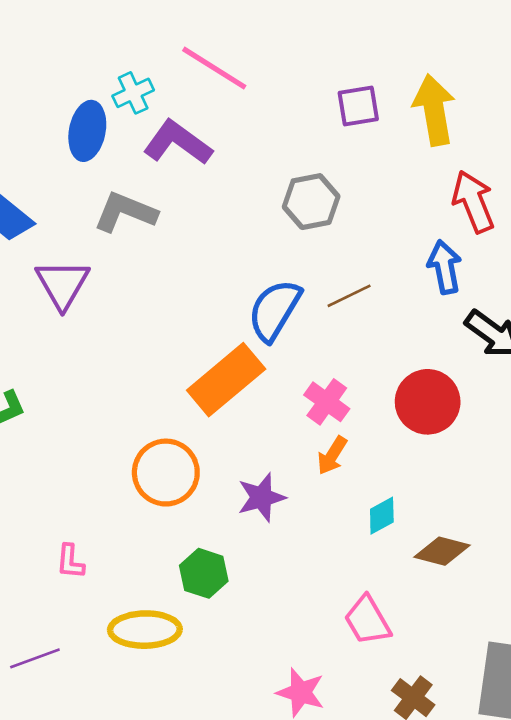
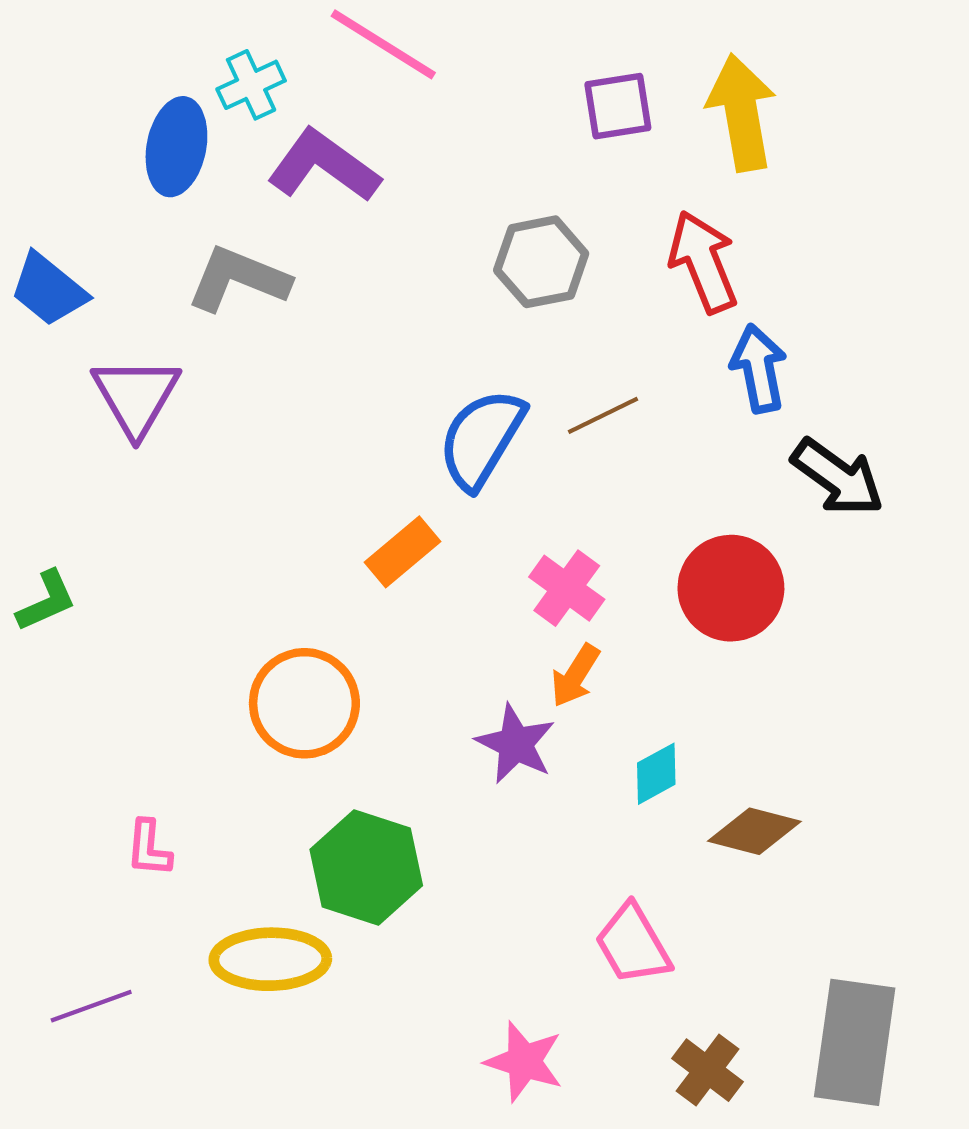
red arrow: (473, 202) -> (703, 262), moved
orange rectangle: (226, 380) -> (403, 552), size x0.6
purple star: (261, 497) -> (516, 744), moved, turned -30
green hexagon: (204, 573) -> (366, 867), size x1.4

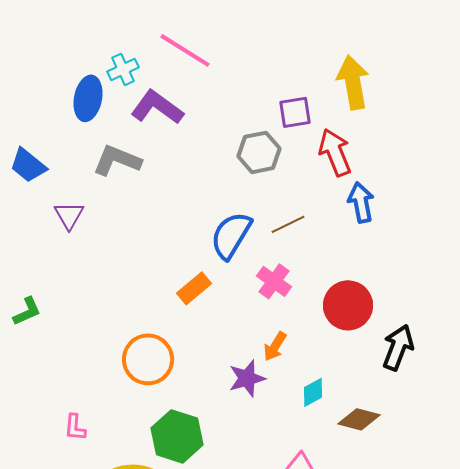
purple square: (618, 106) -> (295, 112), moved
purple triangle: (136, 396) -> (69, 215), size x0.7
black arrow: (838, 477) -> (398, 347), moved, turned -105
pink cross: (567, 588) -> (274, 281), moved
purple star: (516, 744) -> (247, 378), turned 30

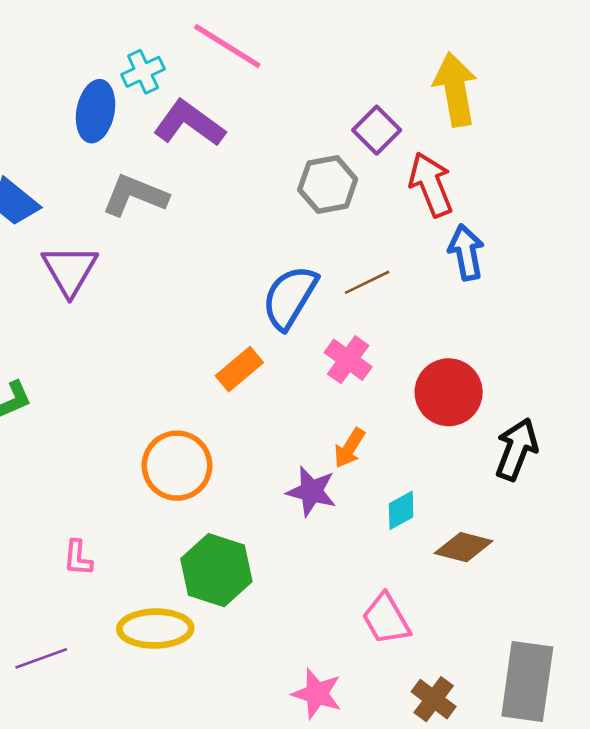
purple square: (295, 112) -> (377, 130), turned -36
purple triangle: (69, 215) -> (70, 270), size x1.4
purple star: (247, 378) -> (311, 491), turned 30

